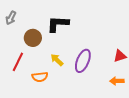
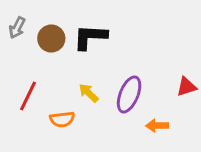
brown circle: (33, 38) -> (51, 39), moved
orange arrow: (117, 81) -> (157, 126), moved

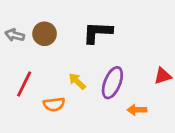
gray arrow: (17, 28) -> (15, 35), moved, turned 78
black L-shape: (90, 37) -> (97, 32), moved

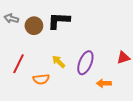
black L-shape: (97, 32) -> (59, 21), moved
gray arrow: (15, 35) -> (11, 18), moved

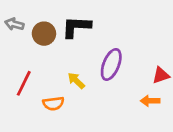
purple ellipse: (85, 63) -> (111, 65), moved
orange arrow: (104, 83) -> (150, 101), moved

